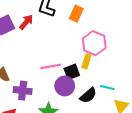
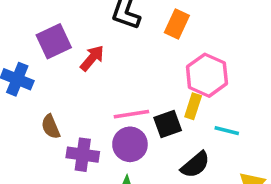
red arrow: (26, 22) -> (92, 58), moved
purple circle: (65, 86) -> (130, 144), moved
cyan line: (107, 88) -> (227, 131), moved

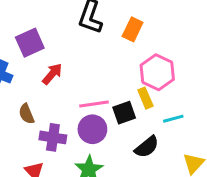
red arrow: (92, 58) -> (52, 74), moved
yellow rectangle: (193, 106) -> (145, 98), turned -42
cyan line: (227, 131) -> (173, 119), turned -30

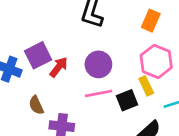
orange rectangle: (133, 29) -> (151, 21), moved
purple square: (30, 43) -> (38, 55), moved
purple circle: (92, 129) -> (98, 64), moved

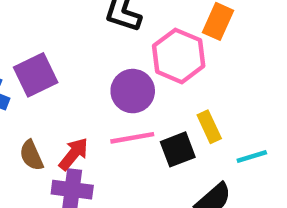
pink hexagon: (156, 61) -> (179, 56), moved
red arrow: (59, 67) -> (74, 154), moved

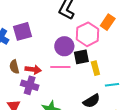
black square: (178, 149) -> (81, 57), moved
red arrow: (74, 154) -> (33, 70), turned 49

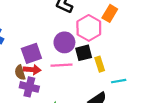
purple square: (23, 31) -> (31, 53), moved
brown semicircle: (14, 67) -> (20, 73), moved

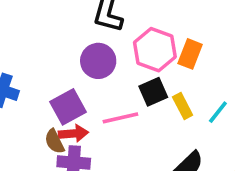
orange rectangle: (110, 13) -> (190, 54), moved
purple circle: (64, 42) -> (98, 61), moved
cyan line: (119, 81) -> (218, 112), moved, turned -32

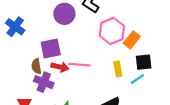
purple circle: (98, 61) -> (64, 14), moved
black square: (153, 92) -> (144, 62), moved
red arrow: (73, 133) -> (60, 67), moved

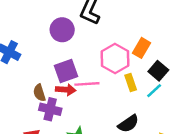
pink hexagon: (112, 31) -> (115, 58), moved
purple square: (51, 48) -> (66, 71), moved
black square: (144, 62) -> (158, 71), turned -35

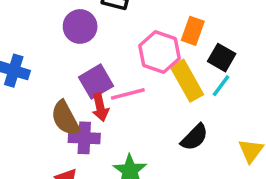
yellow rectangle: (131, 83) -> (187, 81), size x1.6
red arrow: (66, 90) -> (100, 107), turned 84
brown semicircle: (39, 93) -> (65, 118), size x1.5

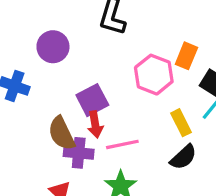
purple circle: (80, 26) -> (53, 47), moved
yellow rectangle: (187, 81) -> (181, 123), moved, size x0.7
pink line: (128, 94) -> (122, 144), moved

